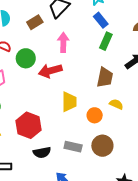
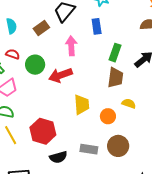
blue rectangle: (101, 20) -> (97, 26), moved, turned 35
green rectangle: (106, 41) -> (115, 53), moved

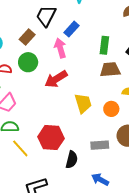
blue rectangle: (97, 26) -> (71, 29), moved, turned 63
green circle: (35, 65) -> (28, 62), moved
brown trapezoid: (115, 78) -> (110, 70), turned -90
black semicircle: (58, 157) -> (72, 160), turned -48

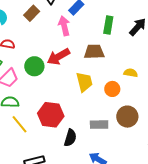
green circle: (28, 62) -> (34, 66), moved
brown trapezoid: (110, 70) -> (94, 52), moved

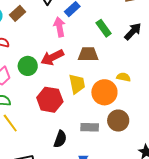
brown rectangle: (32, 13) -> (18, 13), moved
green rectangle: (108, 25) -> (104, 28), turned -48
orange circle: (112, 89) -> (104, 92), size x1.6
red hexagon: (51, 115) -> (50, 100), moved

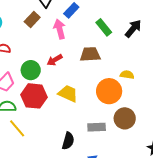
brown rectangle: (18, 13) -> (32, 20), moved
red arrow: (52, 57) -> (55, 60), size x0.7
yellow trapezoid: (77, 84) -> (68, 94), moved, turned -50
red hexagon: (50, 100) -> (34, 96), moved

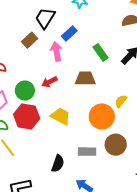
yellow semicircle: (127, 75) -> (121, 101), turned -64

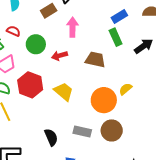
blue rectangle: (69, 33) -> (119, 16), moved
green circle: (25, 91) -> (36, 44), moved
black semicircle: (58, 164) -> (51, 137), turned -54

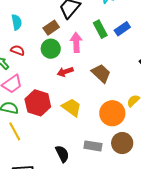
green rectangle: (116, 37) -> (100, 29), moved
green circle: (36, 44) -> (51, 49), moved
brown trapezoid: (95, 60) -> (101, 73), turned 35

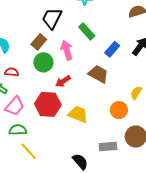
blue rectangle: (122, 29) -> (112, 49), moved
red hexagon: (38, 103) -> (48, 104), moved
orange circle: (112, 113) -> (119, 110), size x0.7

